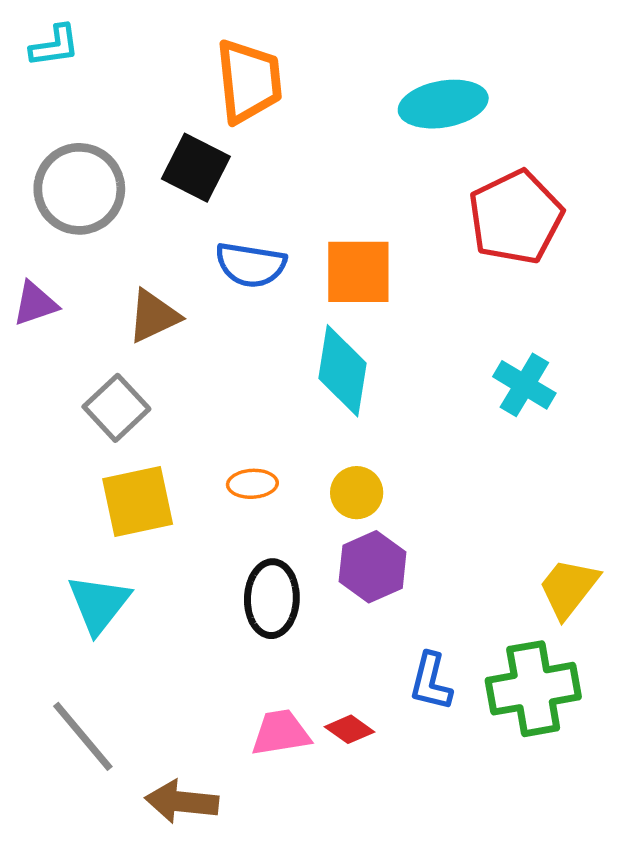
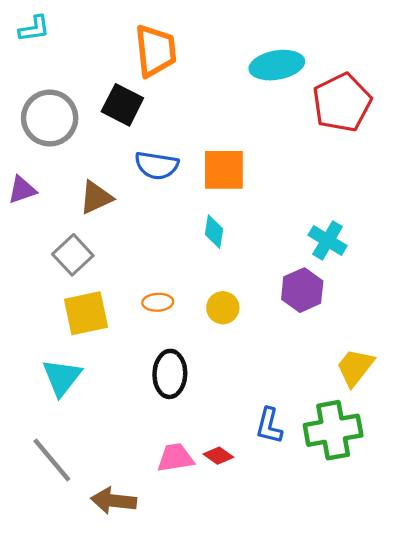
red pentagon: (516, 217) -> (342, 103), moved
cyan diamond: (342, 371) -> (214, 232), size x0.6
purple hexagon: (373, 567) -> (302, 290), moved

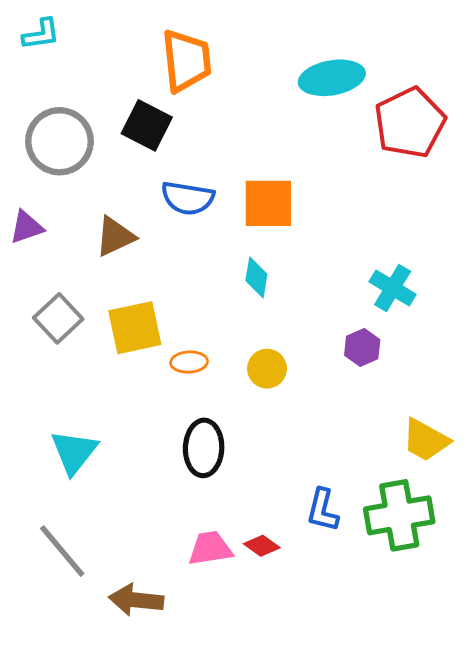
gray square: (73, 255) -> (58, 318), moved
purple hexagon: (302, 290) -> (362, 347), size x0.7
yellow square: (86, 313) -> (135, 328), moved
yellow trapezoid: (355, 367) -> (426, 440), turned -99

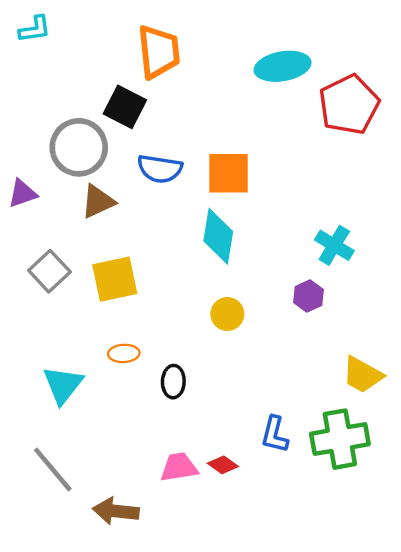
gray circle: (59, 141) -> (79, 147), moved
cyan diamond: (256, 277) -> (218, 236), size x1.6
orange ellipse: (189, 362) -> (124, 353), moved
black ellipse: (204, 448) -> (173, 382), size x0.7

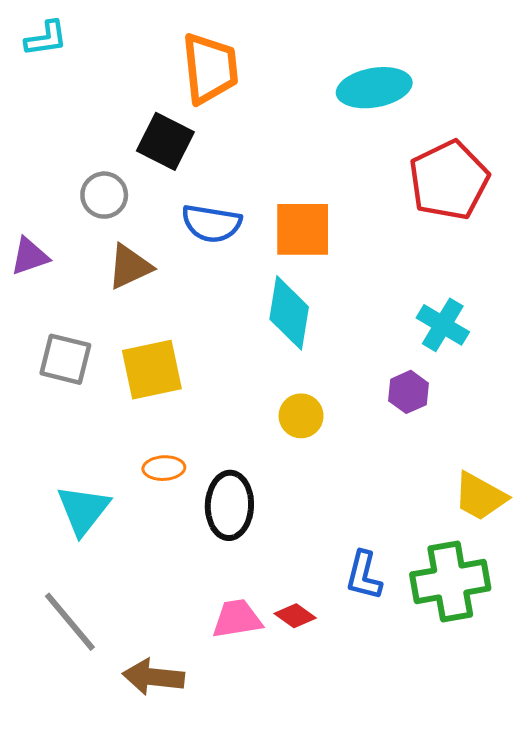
red pentagon: (349, 105) -> (449, 180), moved
gray circle: (79, 147) -> (104, 195), size x0.6
gray square: (49, 271) -> (65, 359), turned -33
black ellipse: (173, 382) -> (229, 505), size x1.5

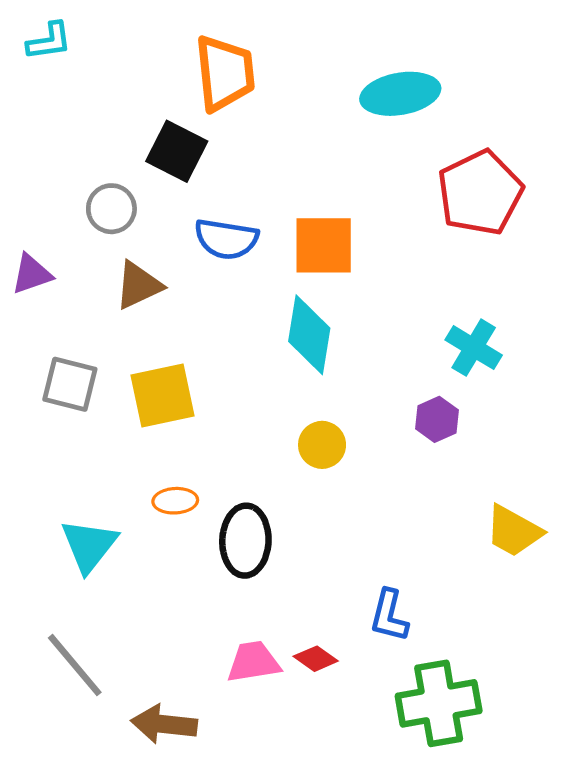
green cross: (450, 581) -> (439, 703), moved

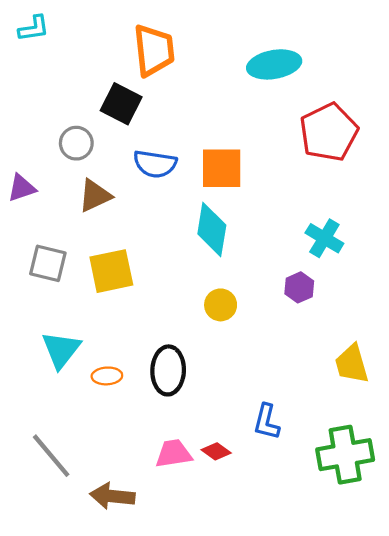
orange ellipse: (175, 501) -> (107, 376), moved
yellow trapezoid: (514, 531) -> (352, 364), turned 45
cyan triangle: (89, 545) -> (61, 350), moved
green cross: (439, 703) -> (345, 455), moved

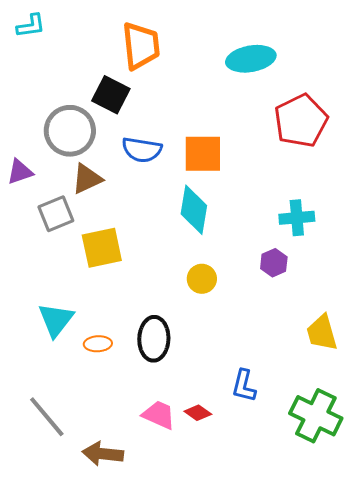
gray circle: (76, 143) -> (70, 131), size x1.6
cyan cross: (324, 238) -> (297, 218), turned -36
gray square: (48, 263) -> (56, 214), moved, turned -36
pink trapezoid: (174, 454) -> (159, 415), turned 33
green cross: (345, 455) -> (316, 416), turned 36

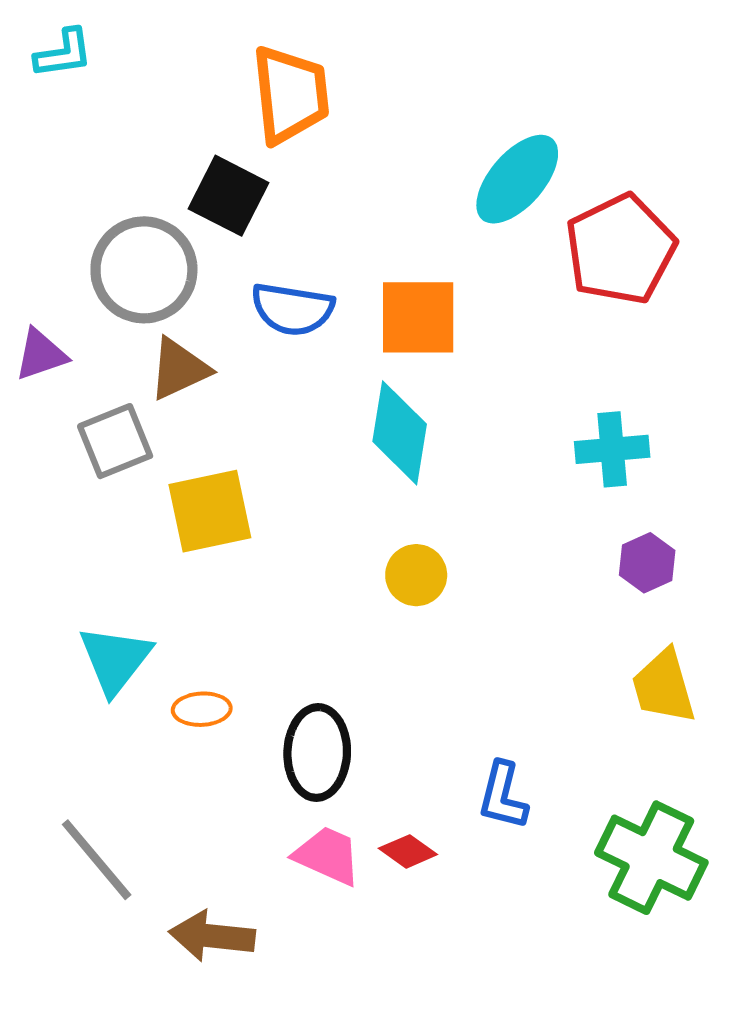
cyan ellipse: (251, 59) -> (517, 179), moved, turned -39
purple hexagon: (274, 263) -> (647, 563), moved
black ellipse: (154, 339) -> (317, 752), moved

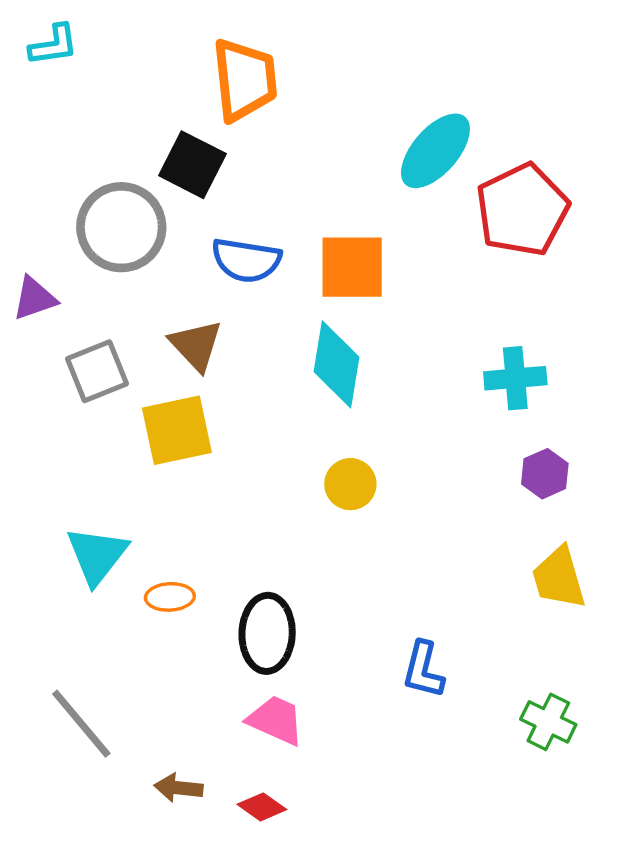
brown triangle: (179, 369) -> (196, 345), moved, turned -48
red diamond: (408, 851) -> (262, 807), moved
green cross: (651, 858) -> (548, 722), size x0.6
brown arrow: (212, 936) -> (179, 788), size x0.7

